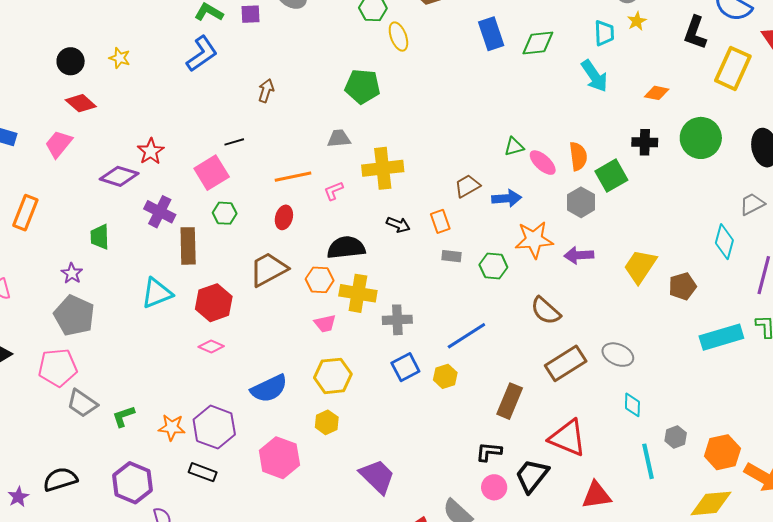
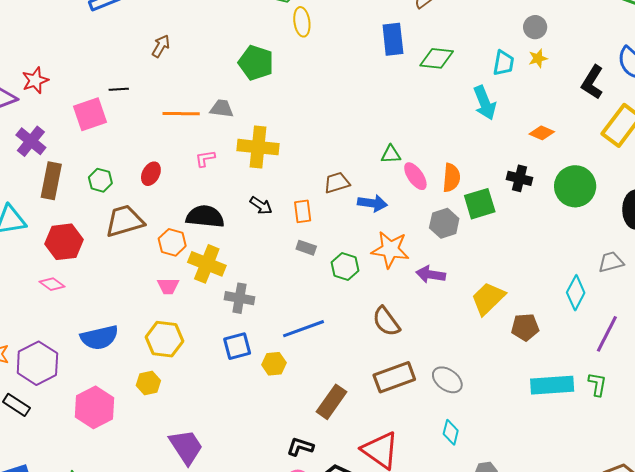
orange line: (293, 177) -> (181, 114), moved
green hexagon: (225, 213) -> (100, 180), moved

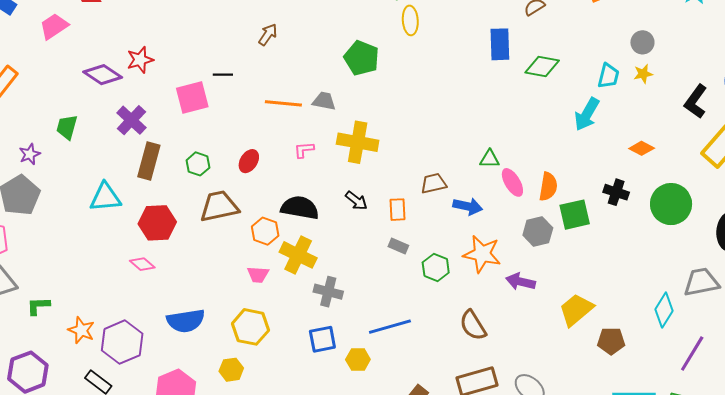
cyan arrow: (485, 103) -> (587, 114), turned 48
gray trapezoid: (611, 262) -> (701, 282), size x1.4

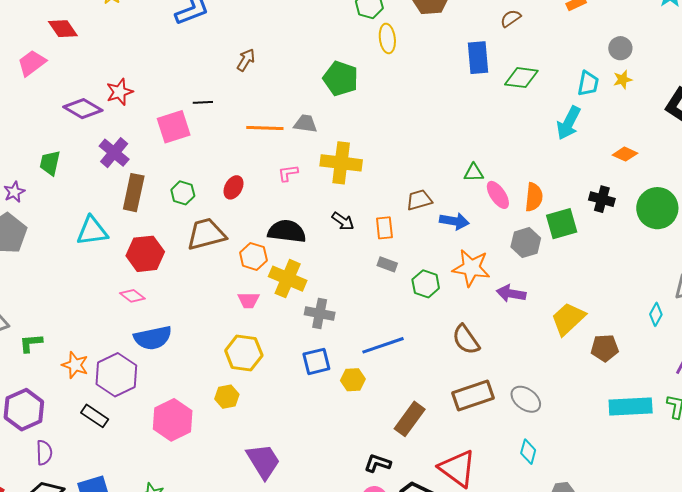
cyan diamond: (664, 310) -> (656, 314), size x0.7
blue semicircle: (186, 321) -> (153, 338), moved

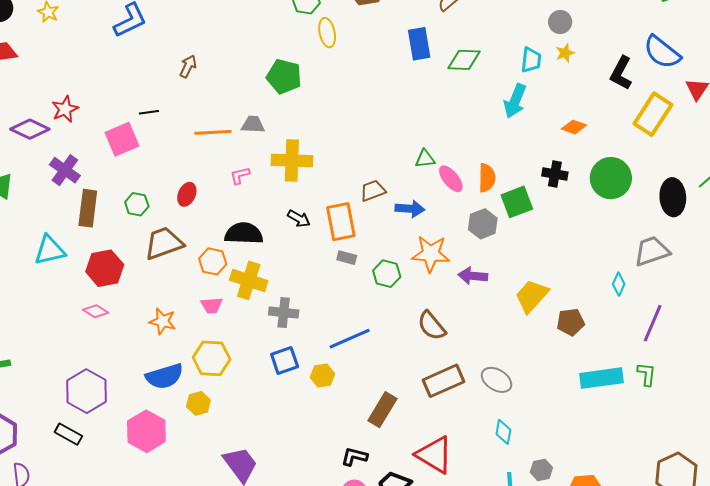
orange rectangle: (384, 228) -> (341, 222), size x1.6
blue semicircle: (153, 338) -> (165, 376), moved
orange star: (75, 365) -> (163, 321), moved

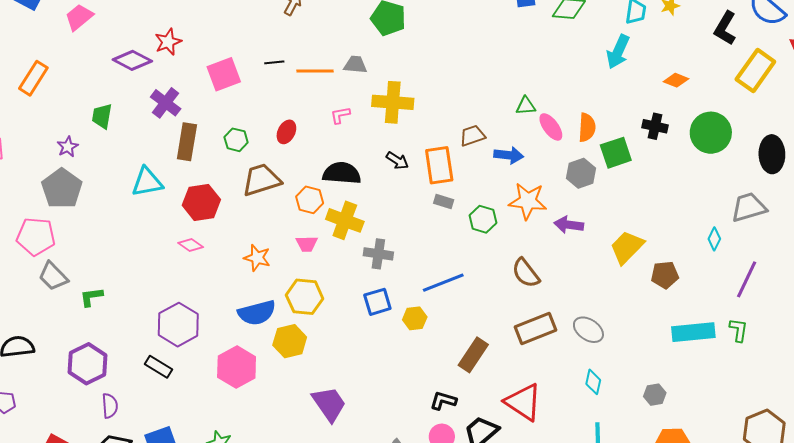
black line: (149, 112) -> (274, 62), moved
yellow hexagon: (198, 403) -> (290, 341), size x1.4
gray hexagon: (541, 470) -> (655, 395), moved

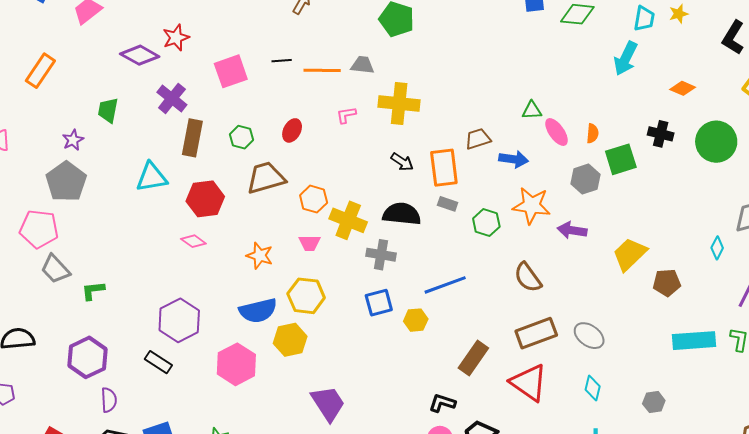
orange semicircle: (587, 127) -> (593, 133), size x0.7
black semicircle: (342, 173) -> (402, 214), moved
red triangle: (523, 402) -> (529, 383), moved

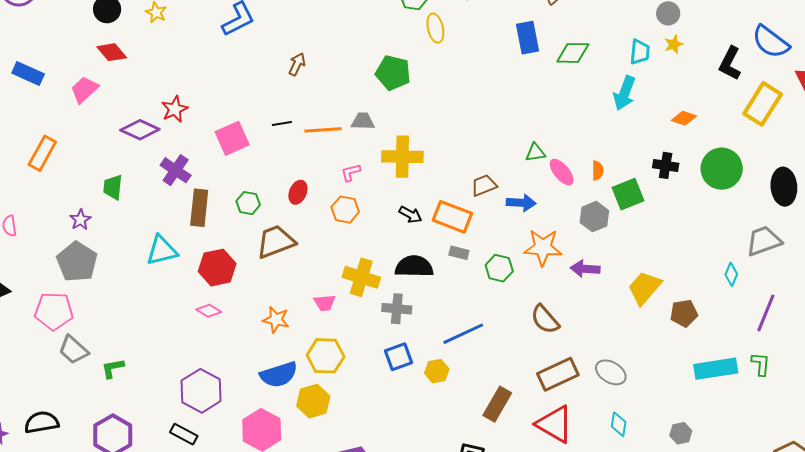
orange rectangle: (444, 168) -> (452, 217), turned -57
orange hexagon: (314, 199) -> (345, 210), moved

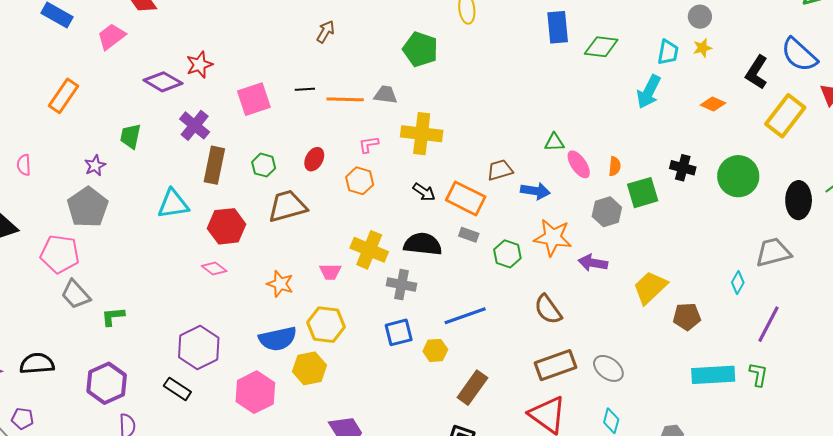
orange diamond: (684, 118) -> (713, 104), moved
brown rectangle: (497, 404) -> (472, 388), moved

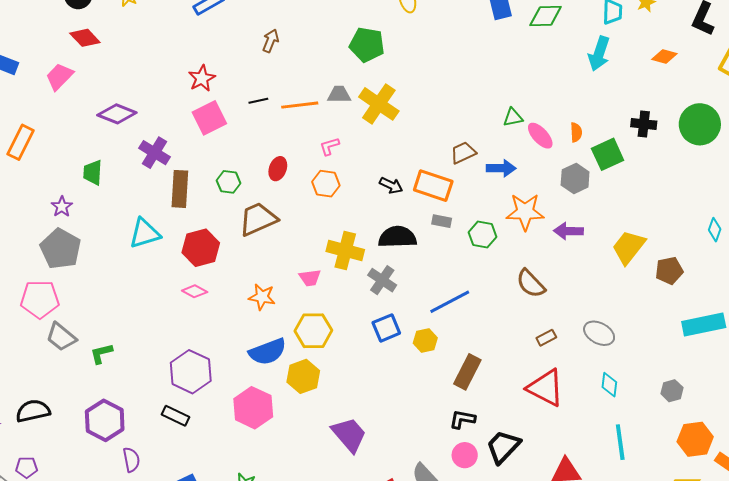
red star: (199, 65) -> (202, 78), moved
yellow cross: (422, 134) -> (379, 104), moved, turned 36
gray cross: (401, 285) -> (382, 280), turned 32
brown rectangle: (556, 365) -> (546, 338), size x0.5

